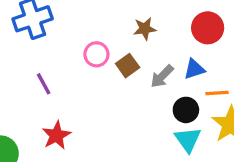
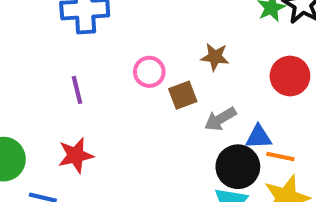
blue triangle: (194, 69) -> (259, 137), moved
black circle: (186, 110) -> (238, 167), size x1.4

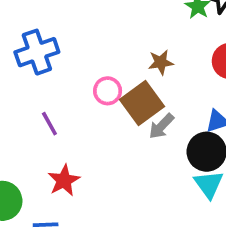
brown square: (183, 95) -> (142, 103), size x1.6
gray arrow: (220, 119) -> (161, 126), moved

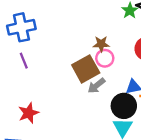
pink circle: (108, 91) -> (105, 58), moved
purple line: (49, 124) -> (24, 61), moved

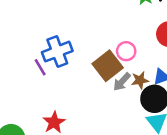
blue cross: (21, 27) -> (57, 52), moved
brown star: (101, 44) -> (140, 80), moved

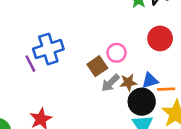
brown square: (108, 66) -> (97, 66), size x0.7

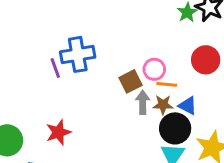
blue triangle: (150, 80) -> (188, 106), turned 36
gray arrow: (110, 83) -> (143, 102), turned 126
orange line: (166, 89) -> (167, 84), moved

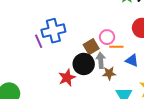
brown star: (163, 105) -> (109, 73), moved
black circle: (175, 128) -> (84, 64), moved
red star: (58, 132) -> (67, 78), moved

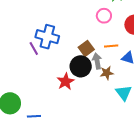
blue cross: (53, 31) -> (47, 37), turned 35
pink circle: (107, 37) -> (104, 16), moved

